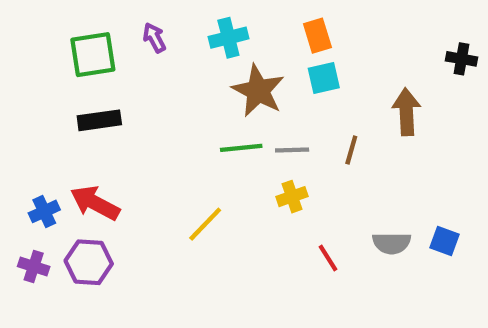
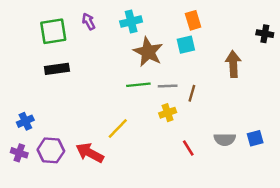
orange rectangle: (317, 36) -> (193, 20), moved
brown line: (351, 150) -> (192, 93), moved
red arrow: (95, 203) -> (90, 153), moved
blue square: (445, 241) -> (255, 138), turned -35

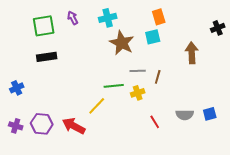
black cross: (265, 34) -> (218, 28), turned -32
green line: (138, 85) -> (114, 86), moved
blue cross: (25, 121) -> (17, 88), moved

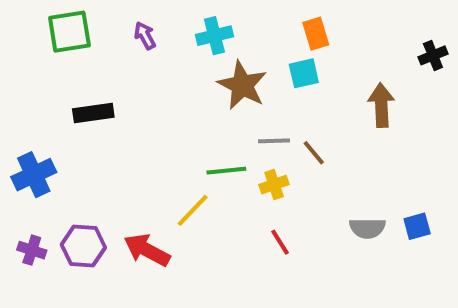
green square: (44, 26) -> (69, 32), moved
brown line: (158, 77) -> (314, 153), turned -56
blue cross: (17, 88) -> (34, 175), size x1.5
red line: (155, 122) -> (280, 242), moved

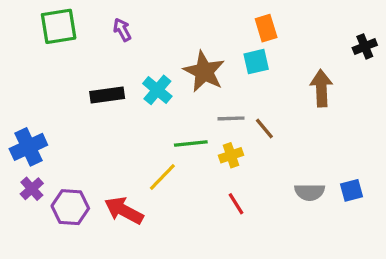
cyan cross: (214, 36) -> (157, 90), moved, turned -36
black rectangle: (93, 113) -> (107, 95), moved
purple cross: (32, 250) -> (32, 189), moved, turned 30

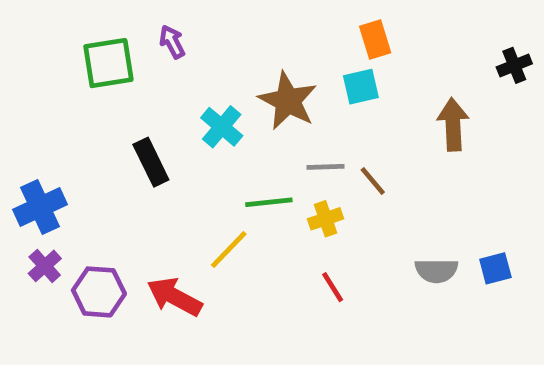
green square: (59, 26) -> (108, 63), moved
black rectangle: (107, 95) -> (151, 162), moved, turned 72

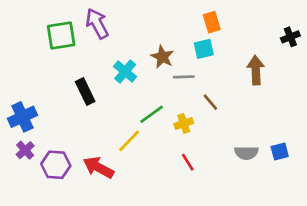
purple arrow: (172, 42) -> (97, 24), size x1.6
brown star: (288, 101) -> (162, 57), size x0.7
gray line: (326, 167) -> (184, 77), moved
green line: (269, 202) -> (152, 114), turned -30

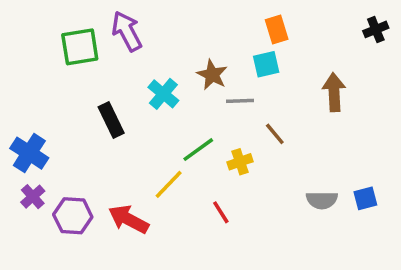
black cross: (290, 37) -> (376, 29), moved
blue cross: (22, 117) -> (29, 153), turned -32
red line: (188, 162) -> (221, 212), moved

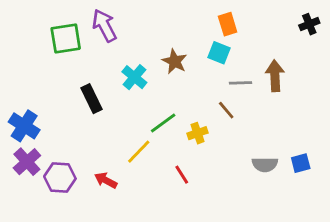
cyan square: (266, 64) -> (219, 53), turned 35
gray line: (240, 101) -> (241, 83), moved
purple cross: (33, 197) -> (27, 162), size x1.4
red arrow: (129, 219) -> (106, 180), size x0.7

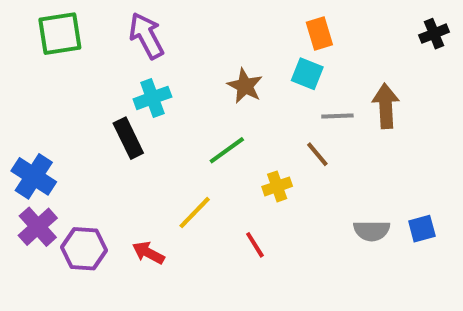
green square: (66, 38) -> (60, 34), moved
cyan cross: (134, 77) -> (152, 98), moved, turned 30
green line: (163, 123) -> (227, 150), moved

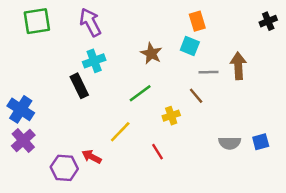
purple hexagon: (84, 249) -> (64, 168), moved

